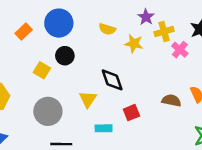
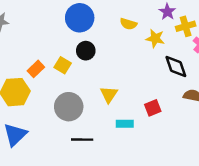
orange rectangle: (24, 31) -> (36, 69), moved
black diamond: (112, 80) -> (176, 66), moved

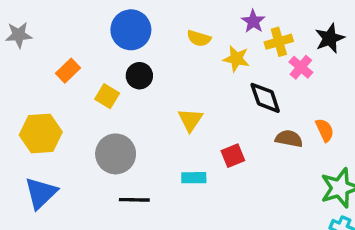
orange rectangle: (36, 69) -> (68, 71), moved
yellow triangle: (109, 94) -> (190, 120), moved

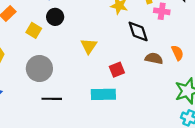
pink cross: (301, 67) -> (162, 11), turned -32
cyan rectangle: (194, 178) -> (103, 94), moved, size x1.5

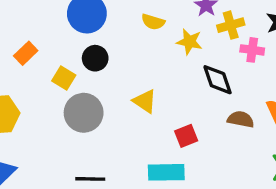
yellow triangle: (89, 46) -> (145, 101), turned -30
gray circle: (39, 69) -> (84, 113), moved

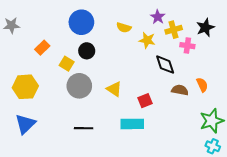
yellow triangle: (145, 101) -> (114, 89), moved

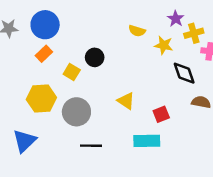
blue circle: (81, 22) -> (45, 25), moved
gray circle: (79, 86) -> (76, 112), moved
yellow hexagon: (25, 87) -> (41, 99), moved

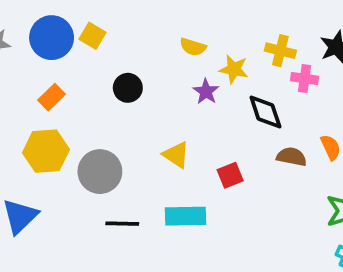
purple star: (176, 19) -> (206, 92), moved
yellow cross: (194, 33) -> (280, 51), turned 30
orange rectangle: (44, 54) -> (52, 97), moved
yellow square: (72, 72) -> (92, 36), moved
cyan rectangle: (147, 141) -> (185, 216), moved

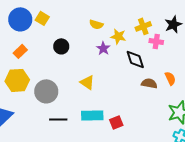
yellow cross: (280, 51) -> (143, 26), turned -35
red square: (230, 175) -> (116, 122), moved

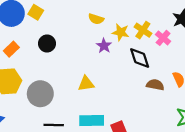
yellow cross: (143, 26) -> (143, 30), moved, turned -35
pink cross: (156, 41) -> (163, 38), turned 32
black circle: (61, 46) -> (47, 44), moved
yellow triangle: (87, 82) -> (86, 84), turned -42

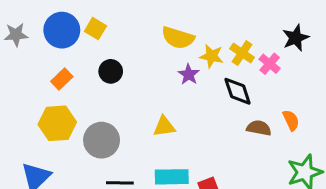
yellow semicircle: (96, 19) -> (178, 38), size x1.5

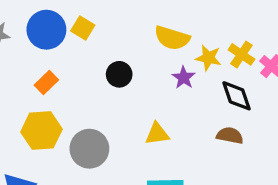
black circle: (111, 71) -> (119, 74), moved
brown semicircle: (259, 128) -> (230, 135), moved

